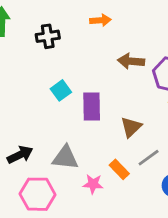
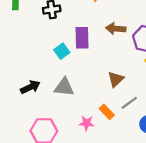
purple rectangle: (92, 107) -> (82, 38), moved
black arrow: (20, 155) -> (30, 87), moved
gray triangle: (65, 158) -> (64, 87), moved

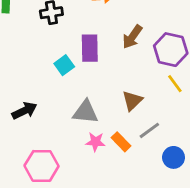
brown arrow: (116, 29) -> (132, 37), turned -60
gray triangle: (64, 87) -> (86, 112), moved
pink star: (87, 123) -> (95, 142), moved

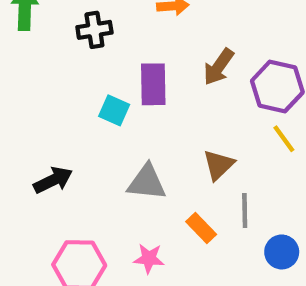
cyan square: (64, 65) -> (114, 110), turned -30
gray line: (149, 130) -> (245, 211), turned -55
pink star: (95, 142) -> (149, 259), moved

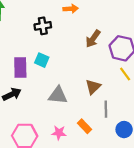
black cross: (94, 30) -> (43, 26), moved
purple rectangle: (153, 84) -> (20, 68), moved
orange rectangle: (201, 228) -> (84, 126), moved

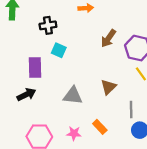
black cross: (43, 26) -> (48, 25), moved
cyan square: (42, 60) -> (59, 50), moved
gray line: (106, 109) -> (131, 110), moved

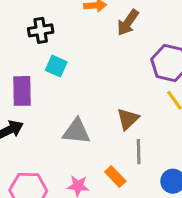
brown arrow: (108, 38) -> (128, 23), moved
gray line: (131, 110) -> (139, 152), moved

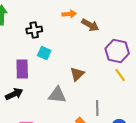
brown arrow: (128, 23) -> (90, 25), turned -96
brown triangle: (128, 119) -> (77, 74), moved

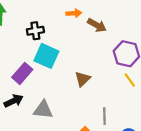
cyan square: (44, 53) -> (46, 56), size x1.6
purple rectangle: (22, 69) -> (22, 73), turned 42
gray triangle: (57, 95) -> (43, 110), moved

